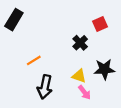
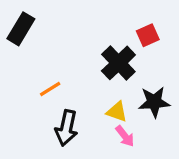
black cross: (80, 43) -> (118, 63), size x1.5

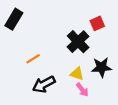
black arrow: (66, 128) -> (44, 84), turned 50

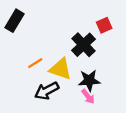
black star: (102, 67) -> (89, 80), moved
yellow triangle: (77, 74) -> (60, 69), moved, size x1.5

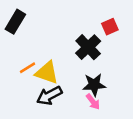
orange line: (35, 63) -> (28, 68), moved
yellow triangle: (60, 69) -> (47, 73), moved

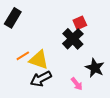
red square: (110, 27) -> (80, 23), moved
black star: (94, 85) -> (95, 68), moved, turned 30

